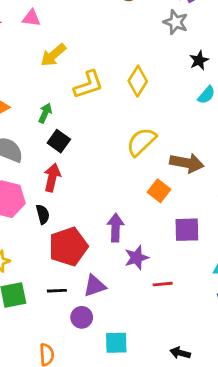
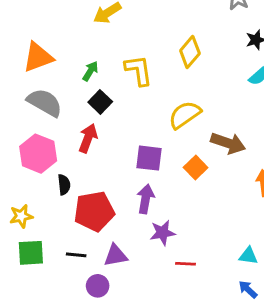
yellow L-shape: (88, 85) -> (139, 70), moved, turned -88
black semicircle: (43, 214) -> (64, 185), moved
purple square: (187, 230) -> (149, 158), moved

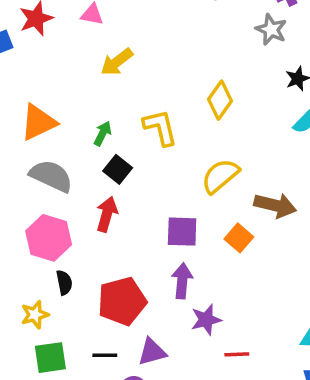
black semicircle: (64, 185) -> (64, 283), moved

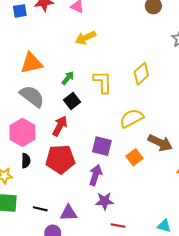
red pentagon: (122, 301) -> (60, 159), moved

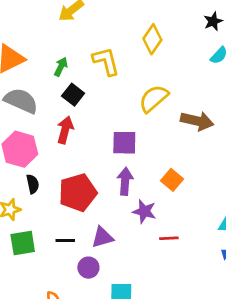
orange square: (134, 157) -> (172, 180), moved
red pentagon: (60, 159) -> (78, 192), moved
purple star: (105, 201) -> (144, 211), turned 30

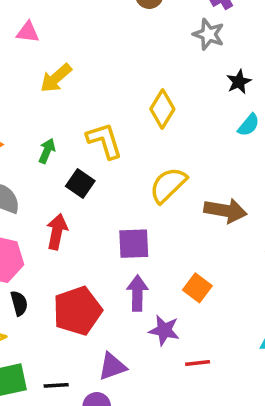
black square: (73, 95) -> (80, 184), moved
black line: (65, 241) -> (56, 385), moved

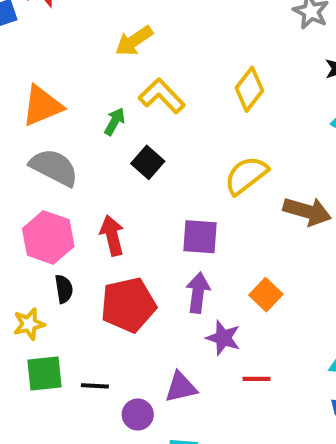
yellow L-shape: (104, 141) -> (162, 96), moved, turned -33
red arrow: (57, 232) -> (112, 235), moved, turned -32
purple triangle: (112, 366) -> (181, 387), moved

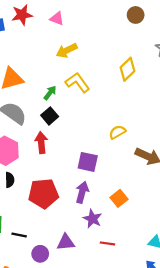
yellow diamond: (249, 89) -> (127, 69), moved
black square: (148, 162) -> (50, 116), moved
yellow semicircle: (246, 175) -> (117, 132), size x0.7
red arrow: (112, 235) -> (41, 143), moved

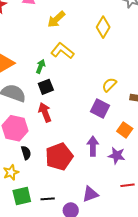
yellow arrow: (67, 51) -> (56, 19), moved
black square: (50, 116) -> (46, 87), turned 35
purple square: (88, 162) -> (100, 109), moved, turned 30
orange square: (119, 198) -> (125, 130), moved
purple star: (93, 219) -> (117, 156), moved

